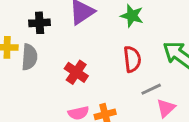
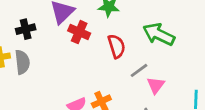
red cross: (76, 72) -> (79, 32), moved

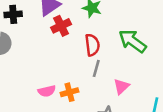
red cross: (79, 32) -> (61, 26), turned 30
gray line: (139, 70) -> (96, 68), moved, turned -48

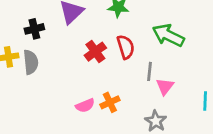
red cross: (61, 26) -> (95, 52), moved
gray line: (96, 68) -> (149, 71), moved

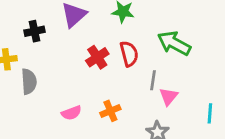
gray semicircle: (31, 62) -> (29, 82), moved
pink semicircle: (85, 105) -> (71, 113), moved

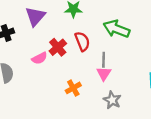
pink triangle: (168, 96) -> (104, 73), moved
pink semicircle: (71, 113) -> (39, 58), moved

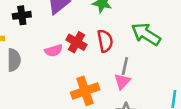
red cross: (58, 47) -> (76, 42), turned -30
orange cross: (73, 88) -> (85, 91), size x1.5

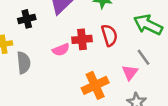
red cross: (76, 42) -> (82, 39), turned -30
gray line: (125, 66) -> (143, 57), moved, turned -42

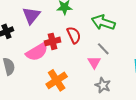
pink semicircle: (61, 50) -> (37, 52), size x1.6
orange cross: (95, 85) -> (57, 80), moved

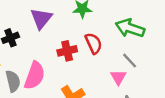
pink semicircle: (37, 52) -> (35, 76), moved, turned -40

